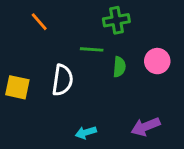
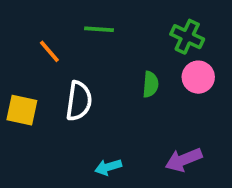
green cross: (116, 20) -> (187, 37), moved, turned 35
orange line: (39, 22) -> (49, 51), moved
green line: (92, 49) -> (99, 29), moved

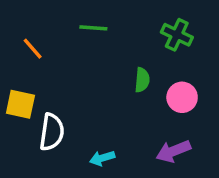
orange line: (49, 51) -> (33, 49), moved
pink circle: (198, 77) -> (182, 97), moved
white semicircle: (79, 101) -> (52, 132), moved

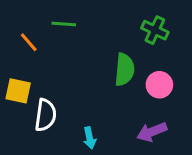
green line: (93, 28) -> (64, 24), moved
green semicircle: (142, 80) -> (124, 70), size x1.5
cyan arrow: (102, 158) -> (90, 138), turned -85

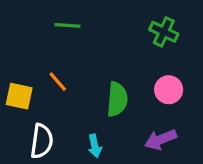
orange line: (29, 42) -> (58, 82), moved
green semicircle: (124, 70) -> (117, 99), moved
white semicircle: (46, 115) -> (42, 141), moved

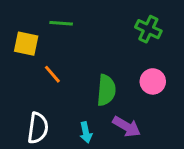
yellow square: (19, 96) -> (26, 44), moved
purple arrow: (161, 140) -> (127, 127), moved, turned -128

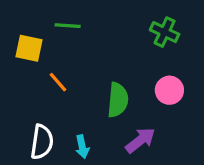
purple arrow: (127, 127) -> (140, 140), turned -68
cyan arrow: (86, 132) -> (82, 147), moved

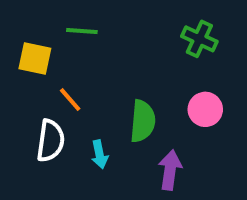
purple arrow: (140, 140) -> (170, 170), turned -44
white semicircle: (42, 142) -> (51, 141), moved
cyan arrow: (82, 147) -> (100, 154), moved

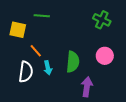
cyan arrow: (100, 154) -> (48, 68), moved

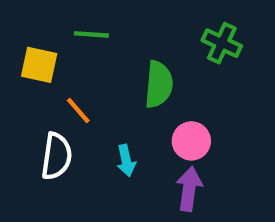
pink circle: (105, 56) -> (191, 141), moved
green semicircle: (73, 62) -> (159, 84), moved
cyan arrow: (48, 68) -> (126, 161), moved

